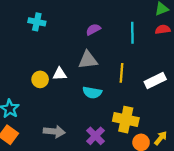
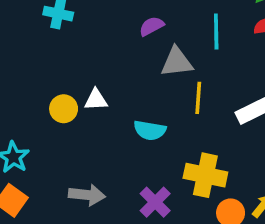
gray triangle: (88, 60) -> (177, 62), moved

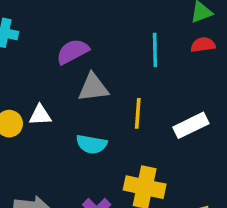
purple semicircle: (152, 26) -> (73, 52), moved, size x1.4
gray triangle: (177, 62) -> (93, 88), moved

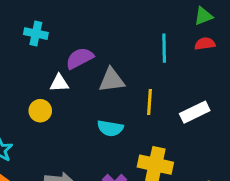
purple semicircle: (73, 52) -> (80, 58), moved
white triangle: (40, 115) -> (59, 83), moved

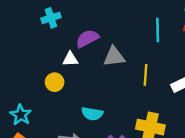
cyan cross: (36, 34) -> (51, 18), turned -30
cyan semicircle: (110, 128) -> (92, 114), moved

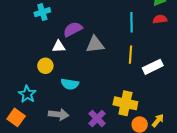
yellow line: (146, 75) -> (130, 55), moved
cyan semicircle: (92, 114) -> (70, 84), moved
cyan star: (21, 115) -> (27, 94), moved

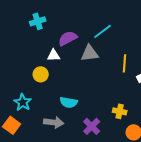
cyan line: (132, 22) -> (103, 31), moved, turned 54
cyan semicircle: (70, 84) -> (69, 102), moved
yellow cross: (125, 103) -> (120, 111), size x0.6

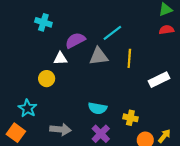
cyan cross: (38, 21) -> (43, 22), turned 35
yellow line: (125, 63) -> (129, 58), moved
cyan semicircle: (69, 102) -> (98, 108), moved

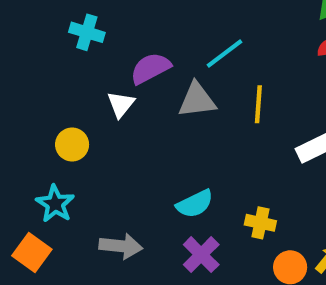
white triangle: (60, 58) -> (121, 104), turned -48
yellow circle: (47, 79) -> (72, 145), moved
cyan semicircle: (98, 108) -> (195, 204), turned -36

